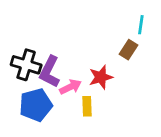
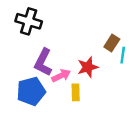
cyan line: (141, 25) -> (123, 55), moved
black cross: (26, 65) -> (29, 21), moved

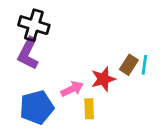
brown rectangle: (112, 43) -> (129, 65), moved
purple L-shape: (43, 62) -> (28, 53), moved

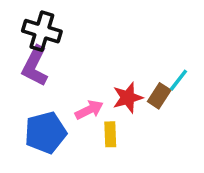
brown rectangle: (129, 65) -> (159, 96), moved
cyan line: (144, 65) -> (178, 80), turned 30

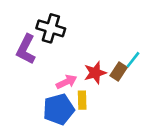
black cross: (42, 31) -> (51, 28), moved
blue pentagon: (45, 133) -> (59, 109), moved

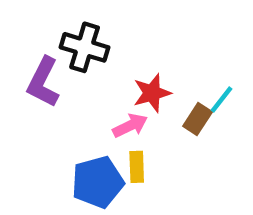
red star: (95, 73) -> (152, 93), moved
pink arrow: (66, 82) -> (130, 126), moved

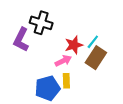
cyan line: (221, 100) -> (93, 42), moved
brown rectangle: (198, 119) -> (96, 58), size x1.5

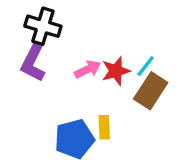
black cross: (41, 23) -> (43, 26), moved
pink arrow: (63, 61) -> (88, 69), moved

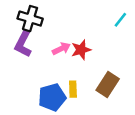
cyan line: (146, 66) -> (120, 20), moved
brown rectangle: (151, 91) -> (108, 84), moved

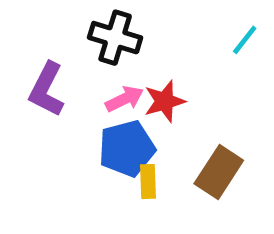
black cross: (30, 19) -> (115, 38), moved
blue pentagon: (52, 97) -> (127, 148), moved

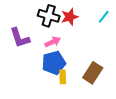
purple L-shape: (47, 89) -> (20, 38), turned -45
red star: (165, 101) -> (70, 17), moved

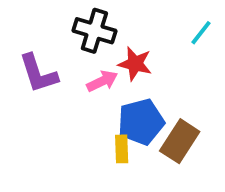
red star: (70, 17) -> (135, 64), moved, turned 30
blue pentagon: (54, 63) -> (141, 122), moved

